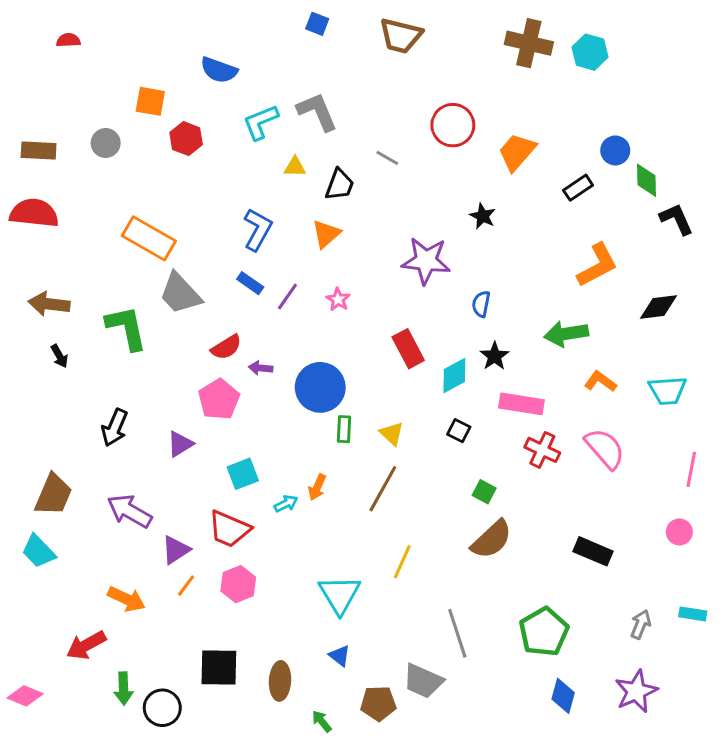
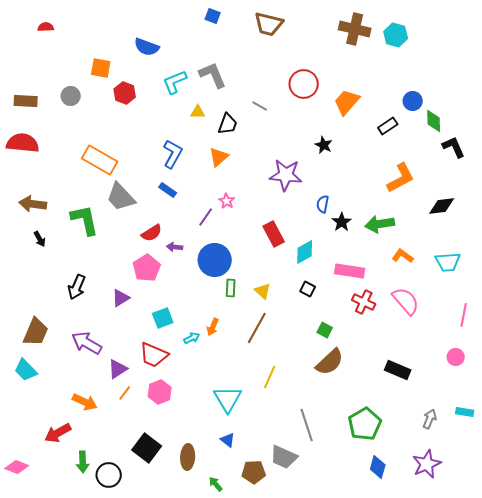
purple line: (287, 296) -> (206, 217), moved
black star: (495, 356) -> (342, 222), moved
black square: (219, 668) -> (147, 448), turned 36

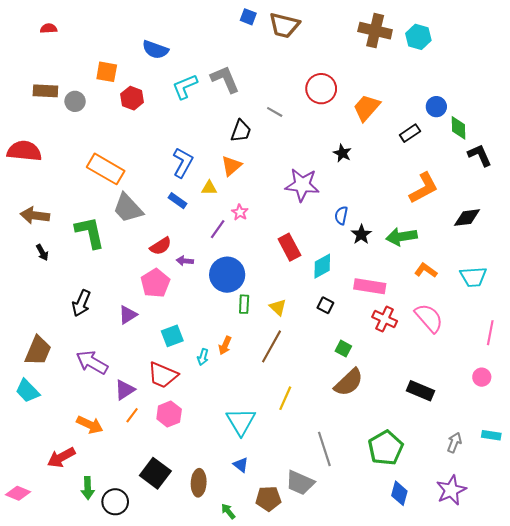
blue square: (213, 16) -> (248, 17), moved
brown rectangle: (26, 101) -> (45, 91), moved
yellow triangle: (198, 112) -> (209, 188), moved
cyan arrow: (192, 338) -> (203, 357), turned 133

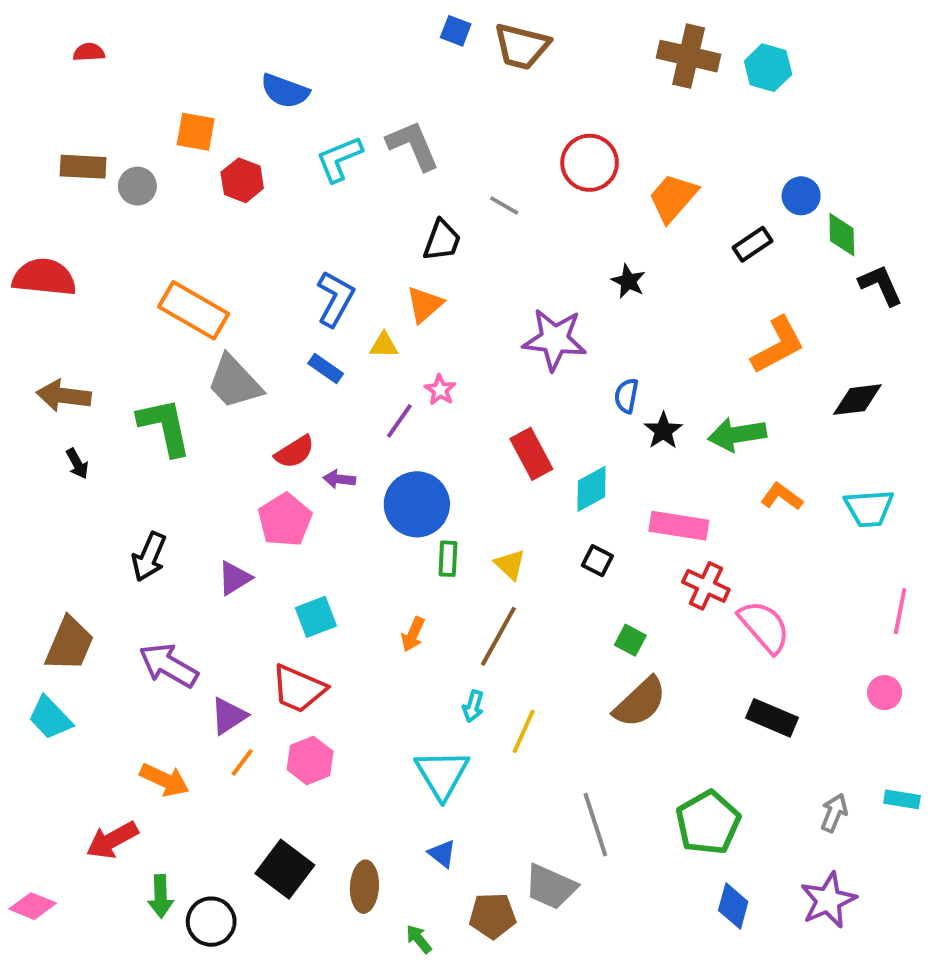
pink semicircle: (429, 318) -> (764, 627), moved
cyan arrow: (203, 357) -> (473, 706), moved

